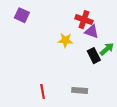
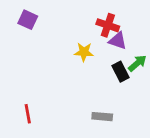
red line: (43, 92) -> (28, 114), moved

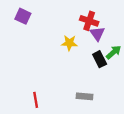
purple triangle: (118, 41) -> (97, 34), turned 35
red line: (28, 114) -> (36, 100), moved

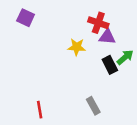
purple triangle: (97, 34) -> (107, 37), turned -49
gray rectangle: (84, 96) -> (93, 106), turned 56

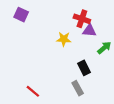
black rectangle: (110, 65) -> (84, 68), moved
red line: (40, 110) -> (33, 91), turned -40

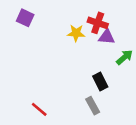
yellow star: (64, 39) -> (76, 33), moved

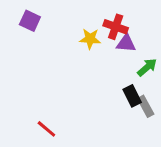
black rectangle: (100, 81) -> (132, 96), moved
gray rectangle: (93, 106) -> (146, 106), moved

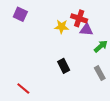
black rectangle: (132, 96) -> (64, 66), moved
red line: (46, 129) -> (23, 89), moved

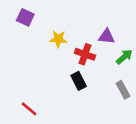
red cross: (79, 18) -> (85, 54), moved
yellow star: (62, 27) -> (58, 39), moved

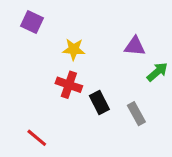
red cross: (85, 54) -> (69, 85), moved
gray rectangle: (123, 90) -> (136, 114), moved

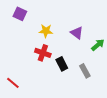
purple triangle: (135, 46) -> (77, 33), moved, turned 32
red line: (37, 138) -> (13, 83), moved

